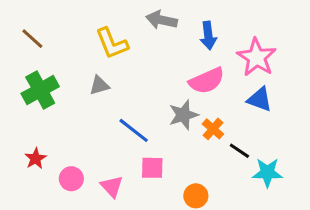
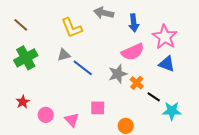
blue line: (134, 130) -> (83, 68), moved

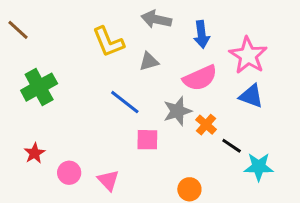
brown line: (21, 25) -> (18, 30), moved
gray triangle: (64, 55) -> (149, 61), moved
pink square: (98, 108) -> (147, 140), moved

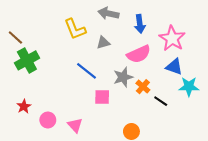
brown line: (18, 30) -> (15, 37), moved
cyan star: (259, 167) -> (189, 87), moved

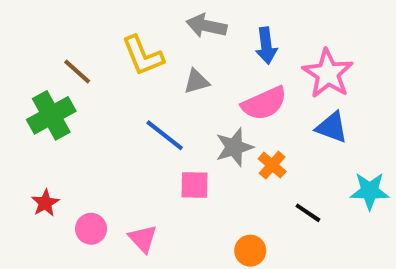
brown line: (15, 37) -> (77, 72), moved
cyan star: (189, 87) -> (370, 191), moved
black line: (161, 101) -> (308, 213), moved

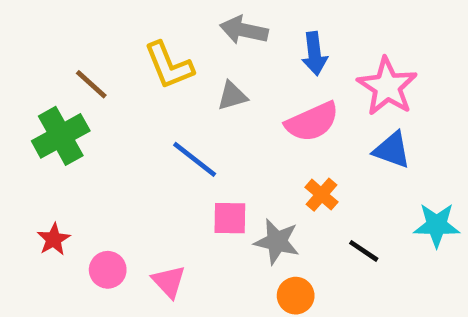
gray star: (234, 147) -> (277, 242), moved, turned 30

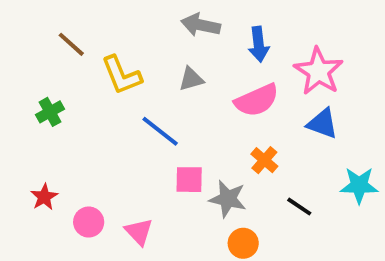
yellow L-shape: (169, 65) -> (121, 75), moved
brown line: (91, 84) -> (71, 44), moved
green cross: (61, 136) -> (50, 112), size x0.6

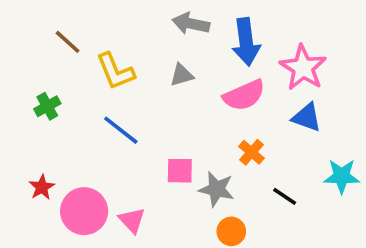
blue arrow: (259, 44) -> (246, 42), size x1.4
blue line: (160, 131) -> (121, 130), moved
pink circle: (89, 222) -> (84, 211), size x1.6

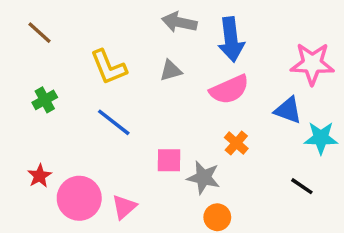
brown line: (68, 42) -> (40, 33), moved
pink star: (303, 68) -> (312, 64), moved, turned -30
cyan star: (342, 176) -> (321, 138), moved
black line: (285, 196) -> (302, 186), moved
pink triangle: (132, 220) -> (124, 207), turned 32

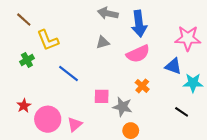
yellow L-shape: (109, 67) -> (48, 40), moved

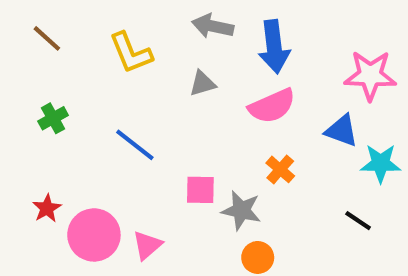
yellow L-shape: (48, 40) -> (131, 53), moved

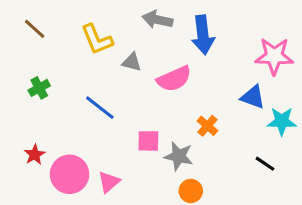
gray triangle: (202, 83) -> (132, 62), moved, turned 30
pink semicircle: (272, 106) -> (174, 79), moved

